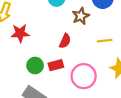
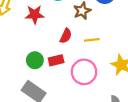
red star: (20, 33) -> (35, 15), moved
yellow line: (105, 41) -> (92, 40), moved

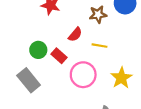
red rectangle: (56, 60) -> (59, 56), turned 40

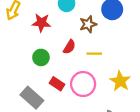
green circle: (38, 50) -> (41, 57), moved
red rectangle: (59, 56) -> (57, 84), moved

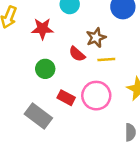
brown star: (88, 24) -> (96, 38), moved
red semicircle: (69, 47) -> (77, 54), turned 104

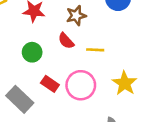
brown star: (96, 38) -> (76, 16), moved

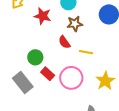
green circle: (32, 52) -> (35, 57), moved

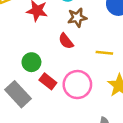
yellow line: (86, 52) -> (104, 53), moved

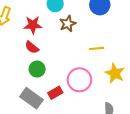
red semicircle: (66, 41) -> (32, 47), moved
red rectangle: (48, 81) -> (55, 93), moved, turned -56

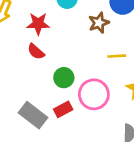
brown star: (68, 24) -> (99, 23), moved
green circle: (37, 69) -> (64, 78), moved

